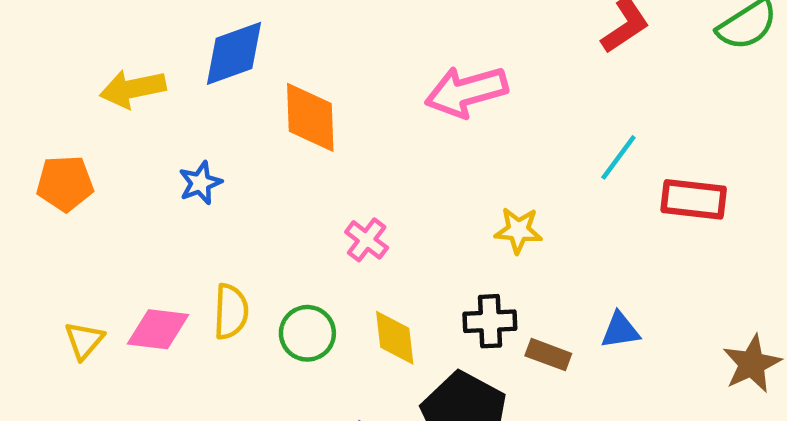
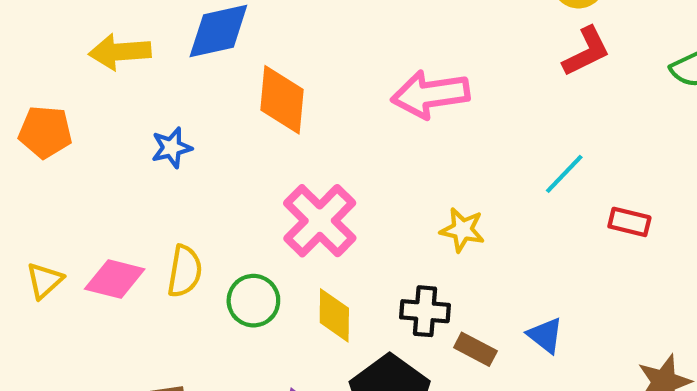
red rectangle: (694, 199) -> (629, 222), size x0.7
pink cross: (367, 240) -> (320, 221), size x1.8
blue triangle: (620, 330) -> (545, 335), turned 39

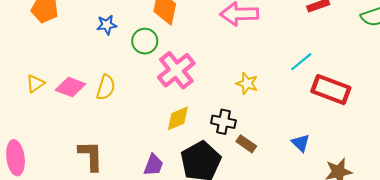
red rectangle: (629, 222) -> (331, 90), size x1.8
green circle: (253, 301) -> (145, 41), moved
yellow diamond: (334, 315) -> (178, 118), turned 60
blue triangle: (545, 335) -> (301, 143), moved

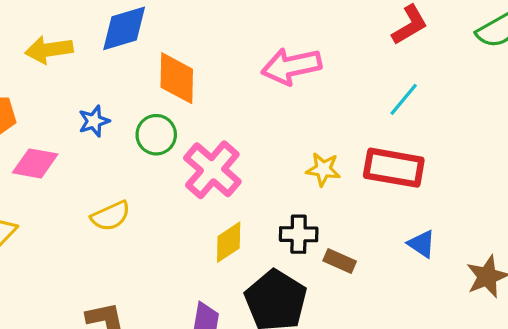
cyan line: (301, 62) -> (404, 99), moved
pink diamond: (70, 87) -> (35, 163), moved
yellow semicircle: (106, 87) -> (111, 216), turned 60
red rectangle: (331, 90) -> (394, 168), moved

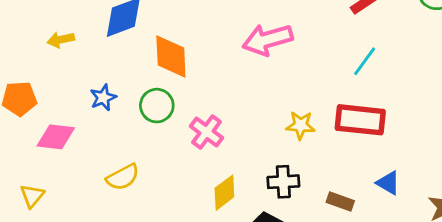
yellow arrow: (49, 50) -> (61, 40), size x0.7
pink cross: (212, 170) -> (206, 132), size x0.7
brown rectangle: (340, 261) -> (340, 202), moved

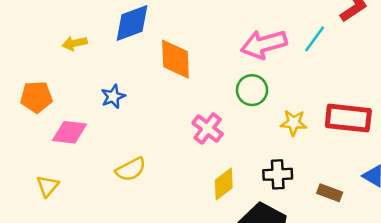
cyan line: (365, 61) -> (315, 39), moved
green circle: (157, 106) -> (252, 90), moved

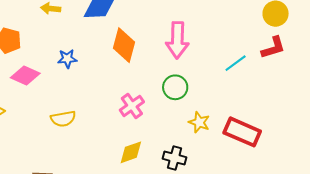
pink arrow: (264, 44) -> (177, 40), moved, turned -90

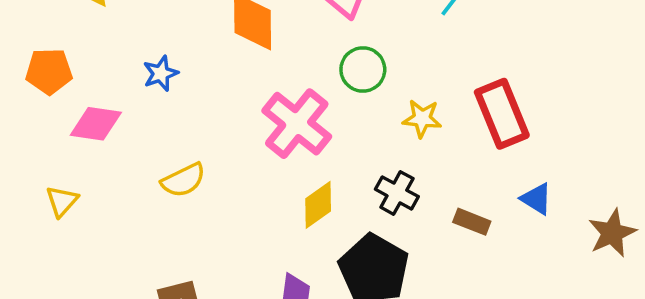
pink cross: (132, 106) -> (297, 124), size x1.5
red rectangle: (242, 132) -> (502, 114), turned 60
black cross: (175, 158) -> (397, 193), turned 30

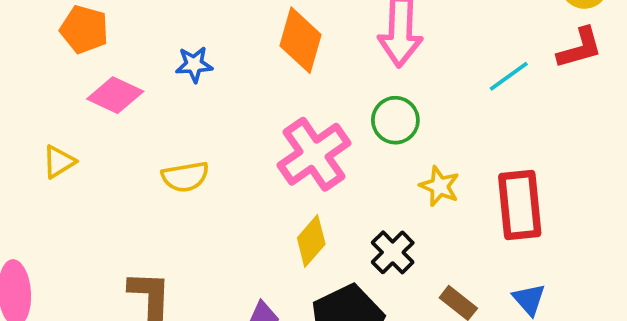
yellow diamond: (318, 205) -> (311, 241), turned -30

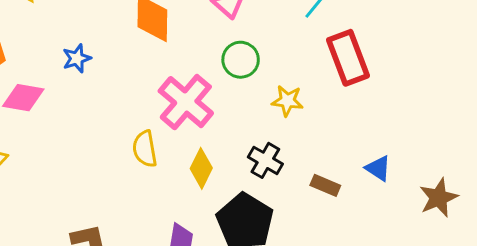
yellow semicircle: (185, 177) -> (145, 149), moved, turned 105
red rectangle: (520, 205) -> (348, 58), moved

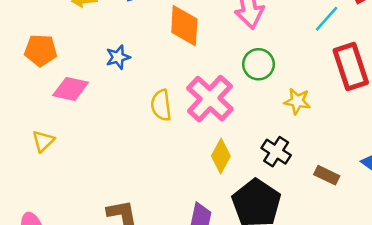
yellow semicircle: (145, 149) -> (161, 105), moved

